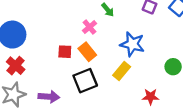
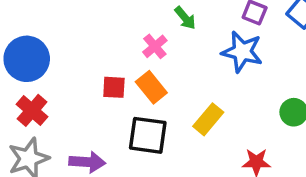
blue star: (132, 44) -> (242, 52), moved
black square: (85, 81) -> (148, 135), turned 30

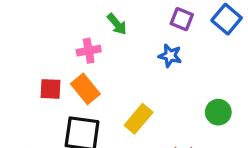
pink cross: (155, 46) -> (89, 51), turned 30
blue star: (242, 52) -> (170, 56), size x0.6

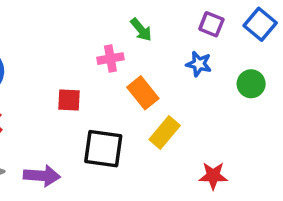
orange rectangle: (85, 89) -> (143, 93), moved
green circle: (218, 112) -> (251, 84), moved

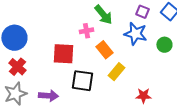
green arrow: (141, 30) -> (103, 15), size x1.5
blue star: (199, 64) -> (135, 34), size x1.6
red square: (69, 100) -> (63, 54), size x1.6

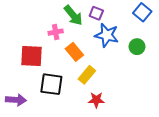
purple square: (142, 12) -> (96, 13), moved
red star: (143, 96) -> (96, 100), moved

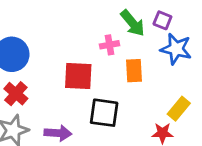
orange rectangle: (74, 52) -> (134, 71), turned 36
yellow rectangle: (87, 75) -> (179, 109), moved

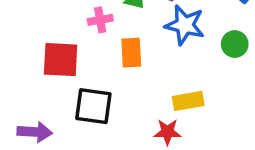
yellow rectangle: (179, 109) -> (188, 101), turned 40

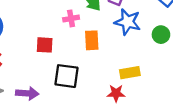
red square: (61, 60) -> (45, 45), size x0.7

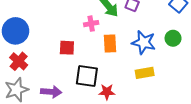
blue star: (128, 22) -> (144, 42), moved
red star: (116, 93) -> (107, 92), moved

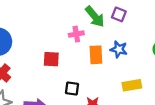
blue star: (144, 42) -> (119, 49), moved, size x0.7
black square: (87, 76) -> (72, 89), size x0.6

